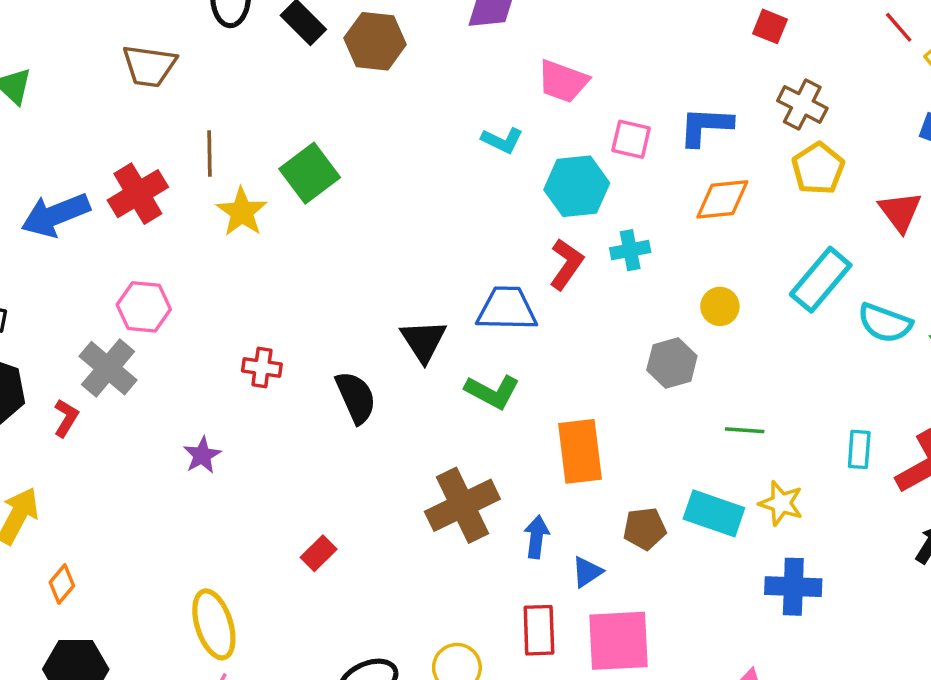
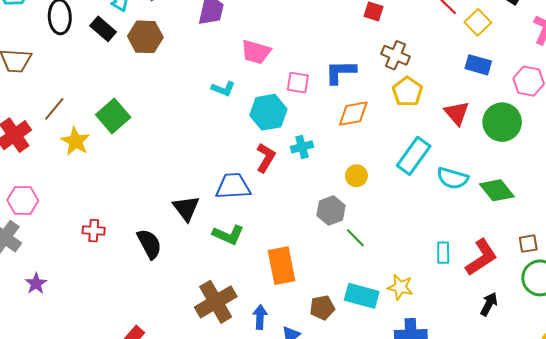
brown line: (209, 154) -> (54, 109), turned 45
green line: (745, 430) -> (355, 238), moved, turned 45
purple star: (202, 455) -> (36, 283), moved

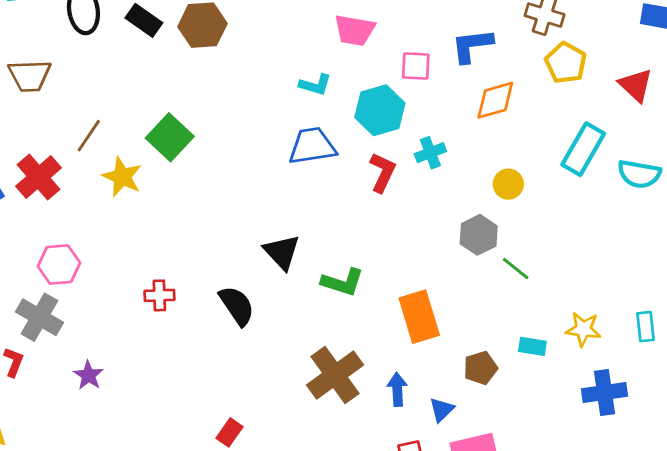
blue trapezoid: (233, 186) -> (312, 146), moved
cyan rectangle: (443, 253) -> (645, 327), moved
cyan rectangle: (362, 296) -> (532, 346), size x0.6

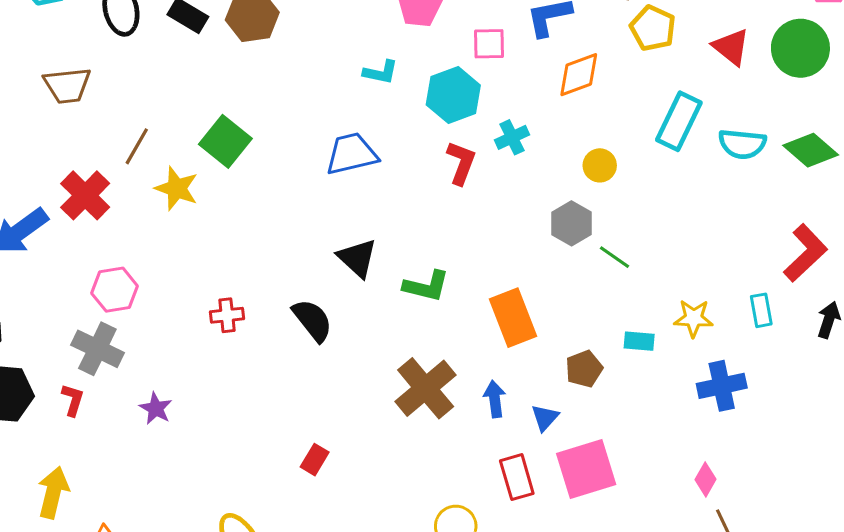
blue trapezoid: (312, 146) -> (351, 154), moved

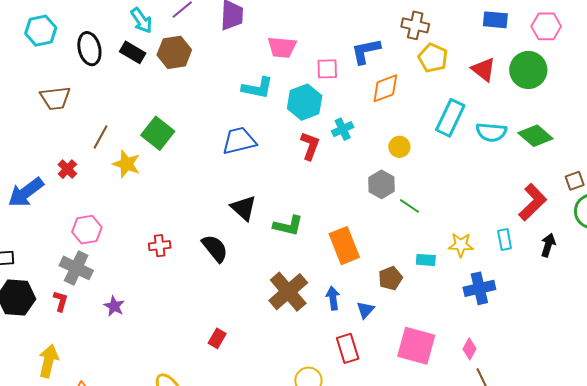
cyan L-shape: (381, 72) -> (257, 88), size x1.4
red cross: (85, 195) -> (67, 169), size x0.6
pink square: (586, 469) -> (416, 346), moved, turned 33

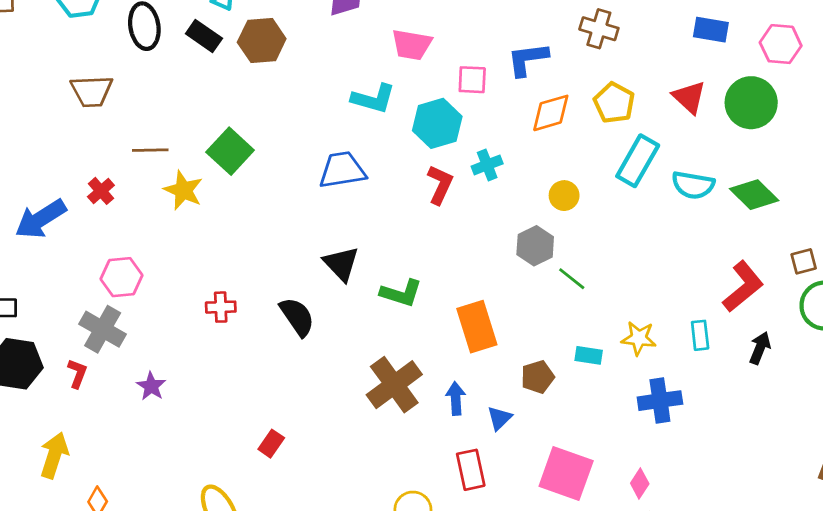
yellow pentagon: (433, 58) -> (614, 103), moved
brown line: (100, 137) -> (150, 150), turned 55
red rectangle: (217, 338) -> (271, 444), moved

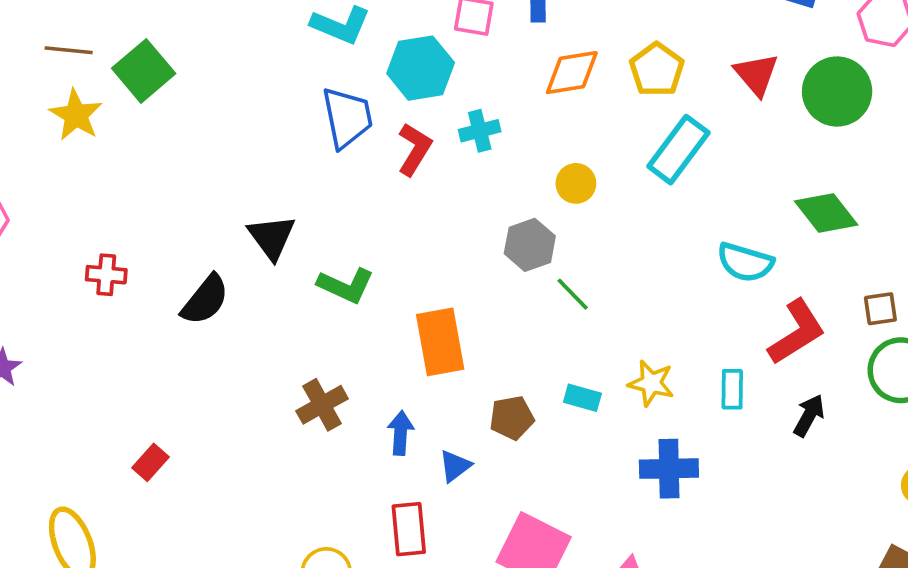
brown line: (150, 150) -> (69, 50), moved
blue trapezoid: (342, 170) -> (347, 118), moved, turned 81
cyan semicircle: (693, 185) -> (745, 262), moved
black semicircle: (297, 317) -> (205, 300), turned 66
brown cross: (394, 385) -> (322, 405), size x0.7

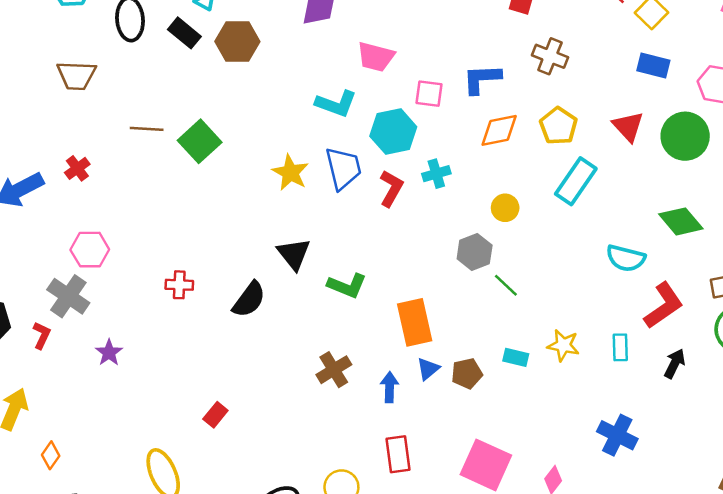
yellow star: (76, 115) -> (290, 173), moved
blue triangle: (455, 466) -> (428, 369), moved
blue cross: (669, 469) -> (617, 435), moved, turned 30

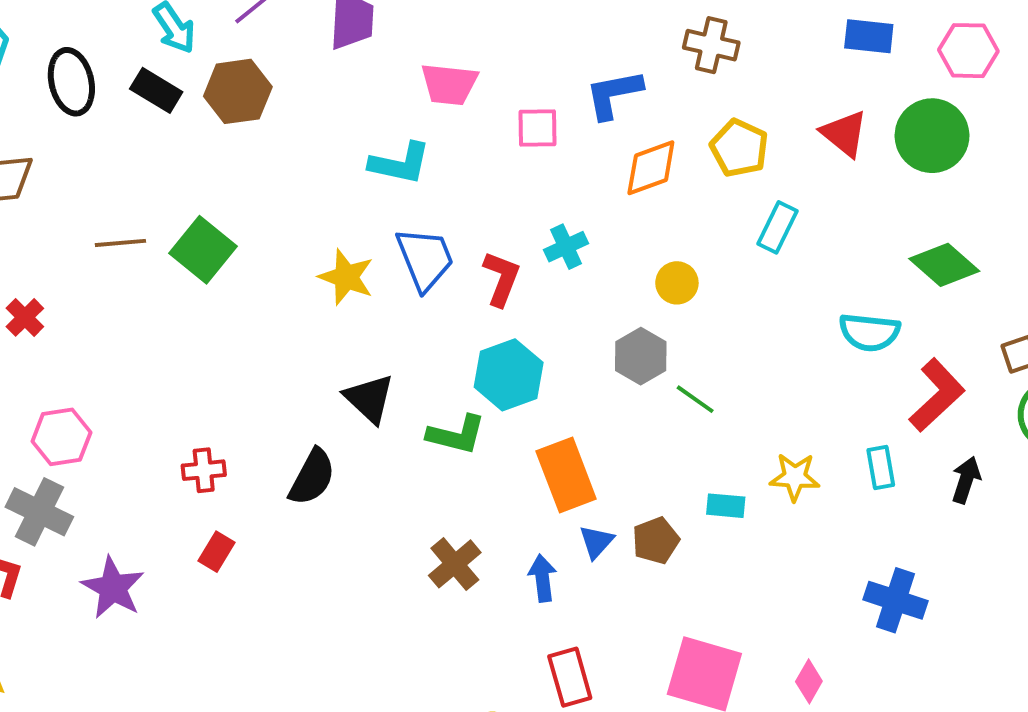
cyan hexagon: (393, 132) -> (509, 375), moved
cyan rectangle: (576, 181) -> (778, 227), size x0.7
purple star: (109, 353) -> (113, 588), size x1.5
red rectangle: (215, 415) -> (216, 552), moved

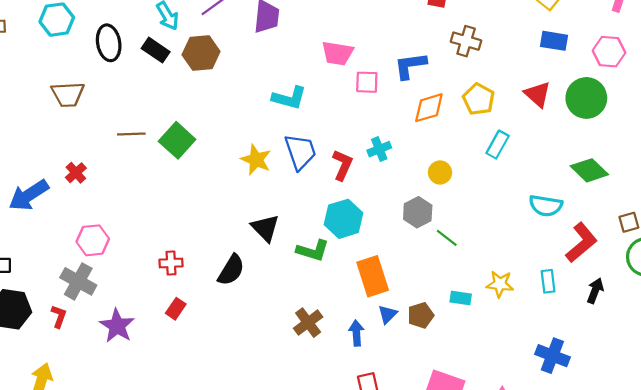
pink trapezoid: (449, 84) -> (337, 53), moved

